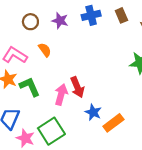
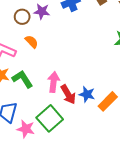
brown circle: (30, 22) -> (22, 17), moved
red arrow: (77, 87) -> (68, 94), moved

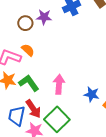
orange semicircle: (32, 42) -> (28, 50), moved
red arrow: (68, 94) -> (33, 109), moved

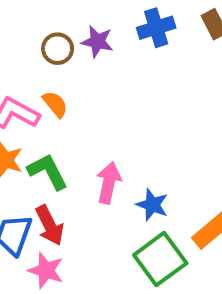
blue star: (92, 94) -> (152, 205), moved
green square: (57, 119) -> (160, 259), moved

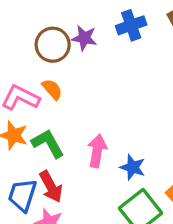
brown circle: (58, 49) -> (53, 45), size x1.4

